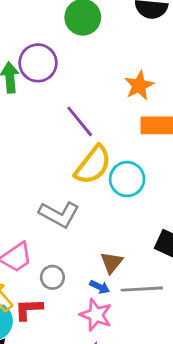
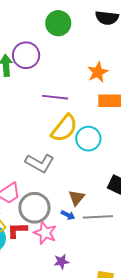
purple line: (80, 121) -> (55, 97), turned -45
gray circle: (52, 277) -> (34, 208), size x1.8
pink star: (96, 315) -> (45, 233), moved

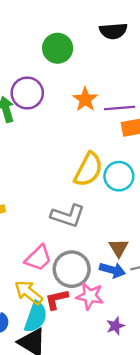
orange star: (98, 72) -> (85, 99), moved
purple line: (55, 97) -> (120, 108), moved
blue arrow: (68, 215) -> (112, 270), size x1.5

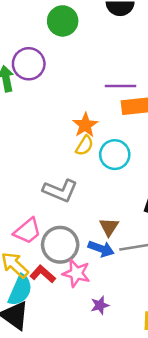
orange star: (85, 99) -> (85, 125), moved
yellow semicircle: (88, 170) -> (84, 146), size x0.6
red L-shape: (57, 299) -> (43, 274), turned 50

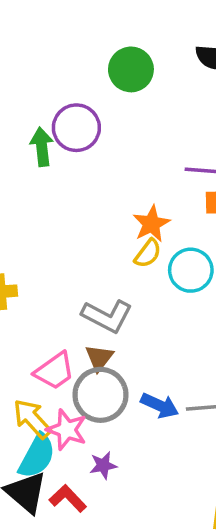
brown triangle: (109, 227) -> (99, 358), moved
pink star: (76, 273) -> (67, 430), moved
red L-shape: (43, 274) -> (68, 498), moved
purple star: (100, 305) -> (103, 465), moved

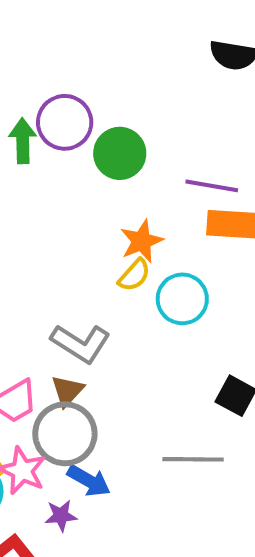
green circle: (131, 69) -> (120, 153), moved
blue arrow: (160, 405) -> (89, 481), moved

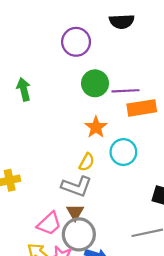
purple circle: (65, 122) -> (76, 42), moved
green circle: (120, 153) -> (95, 83), moved
yellow semicircle: (134, 275) -> (87, 162), moved

